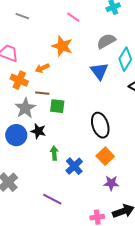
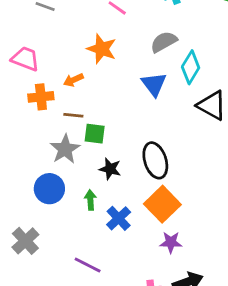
orange cross: (19, 80) -> (41, 97), turned -30
gray star: (25, 108) -> (65, 149), moved
black star: (38, 131) -> (110, 169), moved
blue circle: (16, 135) -> (49, 189), moved
orange square: (105, 156) -> (162, 204), size x1.4

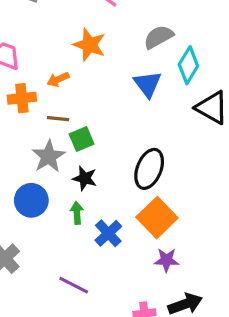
green square: (95, 134) -> (82, 139), turned -30
black ellipse: (155, 160) -> (149, 169), turned 40
black star: (110, 169) -> (85, 178), moved

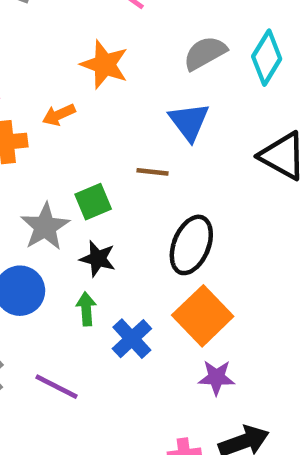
cyan diamond: (188, 65) -> (267, 58), moved
brown line: (58, 119) -> (152, 172), moved
purple line: (74, 285) -> (57, 387), moved

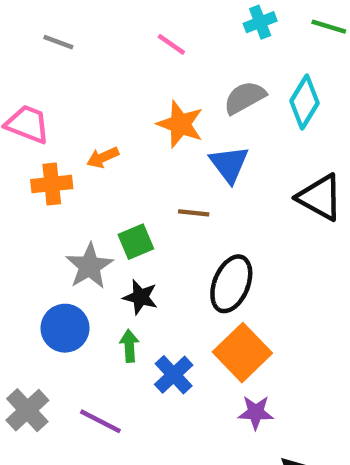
orange star: (104, 65) -> (180, 124), moved

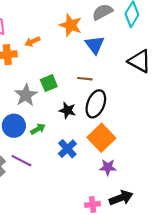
brown line: (194, 213) -> (85, 79), moved
black star: (140, 297) -> (67, 110), moved
green arrow: (129, 346) -> (38, 129), moved, turned 64
purple line: (100, 421) -> (21, 161), moved

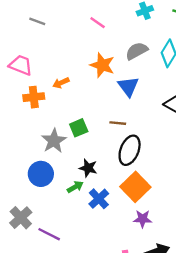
black star: (67, 110) -> (88, 168), moved
green arrow: (38, 129) -> (75, 187), moved
purple line: (21, 161) -> (49, 234), moved

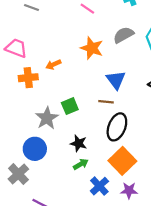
blue triangle: (128, 86) -> (116, 80), moved
green arrow: (75, 187) -> (81, 164), moved
blue cross: (99, 199) -> (99, 186), moved
gray cross: (21, 218) -> (18, 174), moved

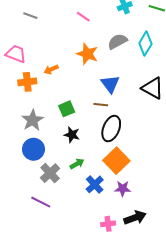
gray star: (47, 118) -> (32, 120), moved
black star: (79, 143) -> (72, 135), moved
gray cross: (18, 174) -> (50, 173), moved

